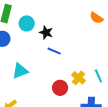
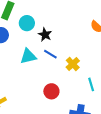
cyan triangle: (20, 71) -> (28, 56), moved
yellow cross: (79, 78) -> (73, 64), moved

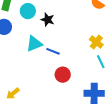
blue line: (50, 54) -> (53, 51), moved
yellow cross: (73, 64) -> (96, 42), moved

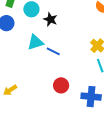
red circle: (63, 75) -> (61, 85), moved

